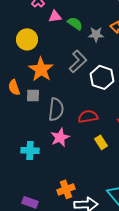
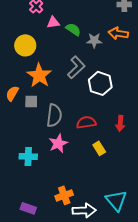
orange semicircle: (14, 87) -> (12, 93), turned 49

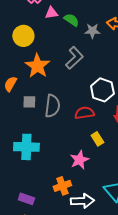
white hexagon: (100, 83) -> (102, 90), moved
gray square: (31, 101) -> (29, 102), moved
pink star: (58, 143) -> (79, 160), moved
cyan cross: (28, 156) -> (26, 147), size x1.4

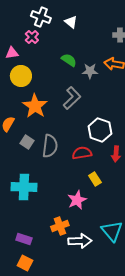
pink triangle: (51, 13) -> (12, 53), moved
gray square: (29, 102) -> (27, 142), turned 32

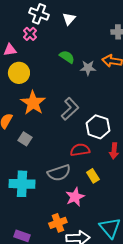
white triangle: (71, 22) -> (69, 19), turned 32
gray L-shape: (72, 98) -> (70, 109), moved
gray semicircle: (50, 146) -> (59, 173), moved, turned 65

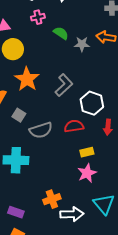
pink cross: (30, 34) -> (38, 17), moved, turned 32
gray semicircle: (59, 173) -> (41, 130), moved
yellow rectangle: (93, 176) -> (87, 152), turned -72
pink star: (75, 197) -> (87, 173), moved

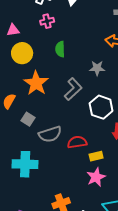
green semicircle: (61, 33) -> (60, 49), moved, turned -126
gray star: (82, 44) -> (97, 68), moved
red semicircle: (74, 126) -> (77, 142), moved

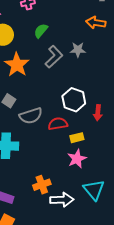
green semicircle: (60, 49) -> (41, 31), turned 42
gray L-shape: (73, 89) -> (54, 57), moved
white hexagon: (101, 107) -> (74, 100), moved

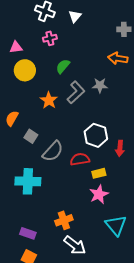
orange star: (17, 65) -> (49, 100), moved, size x0.7
gray semicircle: (31, 116) -> (53, 151), turned -30
white arrow: (62, 200) -> (75, 245), moved, turned 40

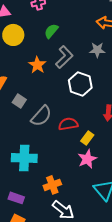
gray star: (100, 85) -> (97, 50), moved
white hexagon: (96, 135) -> (80, 84), moved
yellow rectangle: (99, 173) -> (87, 138), turned -40
cyan cross: (28, 181) -> (24, 158), moved

